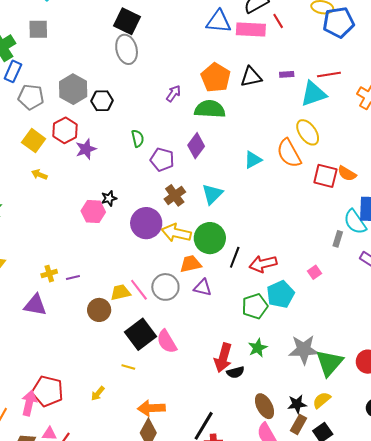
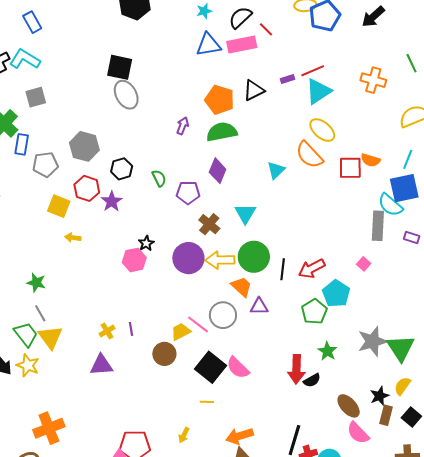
red line: (329, 75) -> (313, 71), moved
black hexagon: (102, 101) -> (122, 169), moved
gray rectangle: (338, 239) -> (378, 226), size x1.8
orange trapezoid: (191, 264) -> (241, 287), turned 70
purple line: (73, 277) -> (131, 329), turned -72

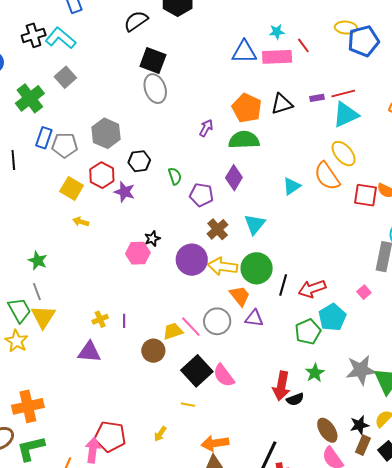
cyan star: (204, 11) -> (277, 32), moved
black semicircle: (240, 18) -> (136, 21), moved
gray square: (36, 97) -> (65, 77), turned -35
blue rectangle: (22, 144) -> (44, 138), moved
purple star: (112, 201) -> (124, 192), turned -30

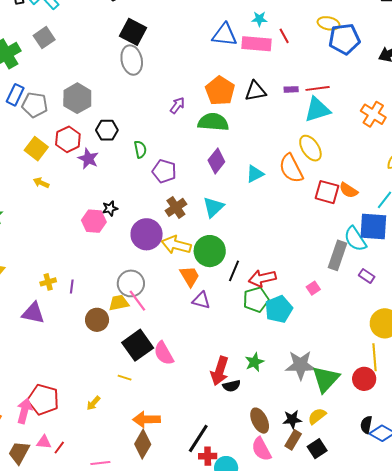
purple diamond: (234, 178) -> (216, 161), moved
gray circle: (217, 321) -> (131, 283), moved
green pentagon: (308, 332) -> (256, 300), moved

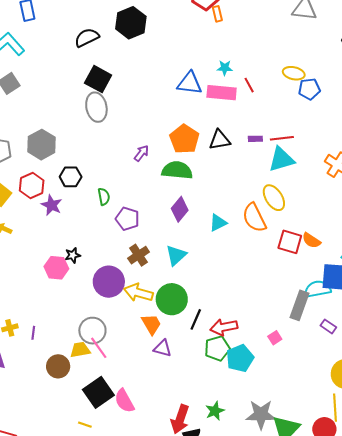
blue pentagon: (344, 39) -> (309, 89), size x0.7
cyan semicircle: (355, 239) -> (317, 289), turned 112

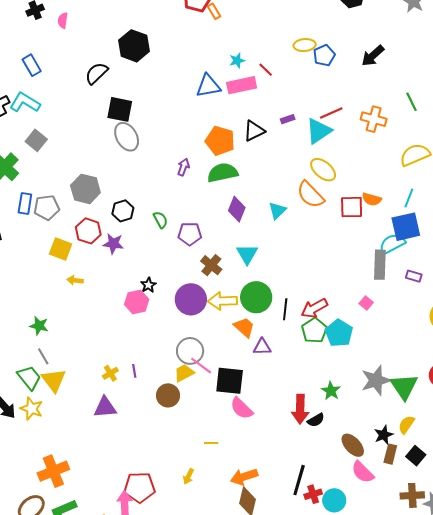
red line: (282, 138) -> (331, 113), moved
black square: (98, 392) -> (230, 381), moved, turned -32

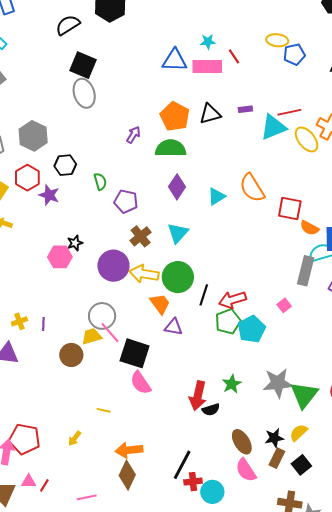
yellow ellipse: (323, 170) -> (307, 139), moved
orange semicircle: (372, 199) -> (310, 228), moved

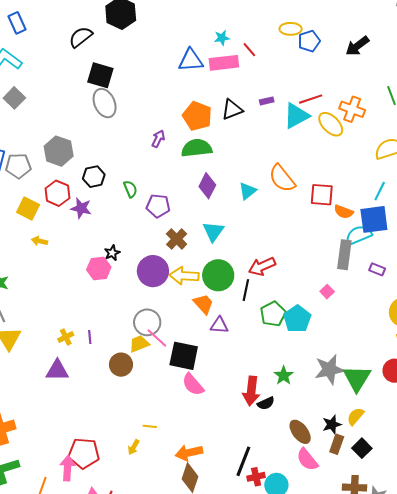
red arrow: (232, 300) -> (262, 266), moved
yellow line: (104, 410) -> (150, 426), moved

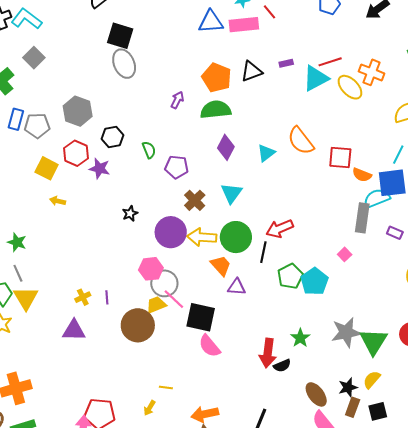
pink hexagon: (99, 268) -> (151, 269), moved
brown circle: (121, 365) -> (138, 325), size x1.4
black square: (362, 448) -> (378, 411), turned 30

